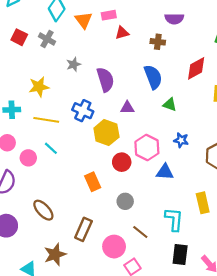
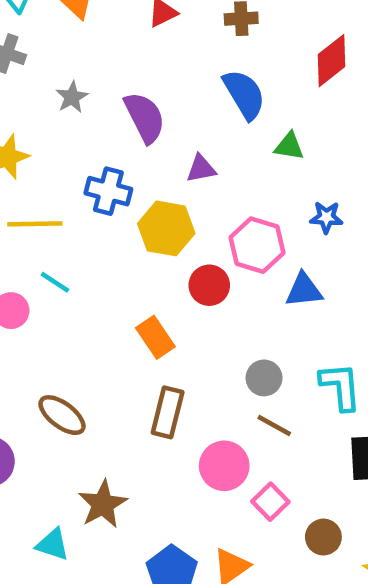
gray circle: (125, 201) -> (264, 378), moved
brown rectangle: (83, 229) -> (168, 412), moved

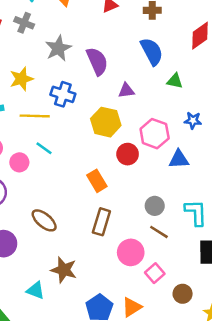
gray star: (72, 97) -> (58, 48), size x1.5
blue cross: (108, 191) -> (63, 94), moved
brown star: (103, 504) -> (64, 270), turned -30

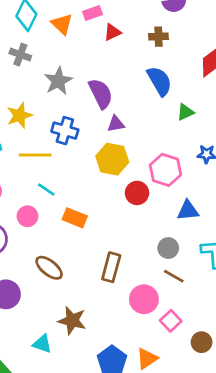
green triangle: (175, 81) -> (185, 112), turned -35
purple triangle: (126, 91) -> (116, 124), moved
blue triangle: (179, 159) -> (188, 211), moved
pink circle: (19, 162) -> (27, 216), moved
orange rectangle: (97, 181) -> (75, 218), moved, turned -35

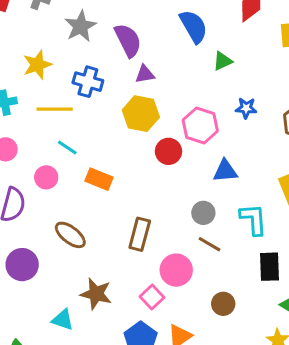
pink square: (171, 321) -> (152, 297), moved
brown circle: (202, 342) -> (223, 304), moved

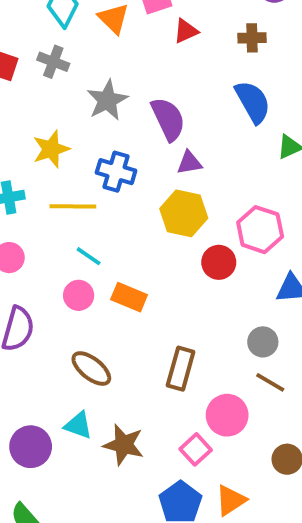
pink circle: (46, 177) -> (79, 295), moved
purple circle: (22, 265) -> (31, 447), moved
cyan triangle: (63, 320) -> (78, 425), moved

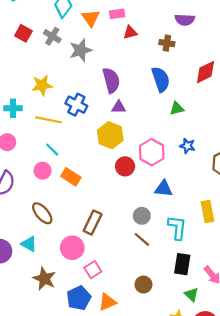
gray star: (107, 100) -> (81, 50), moved
pink circle: (227, 415) -> (72, 248), moved
brown star: (124, 445) -> (44, 279), moved

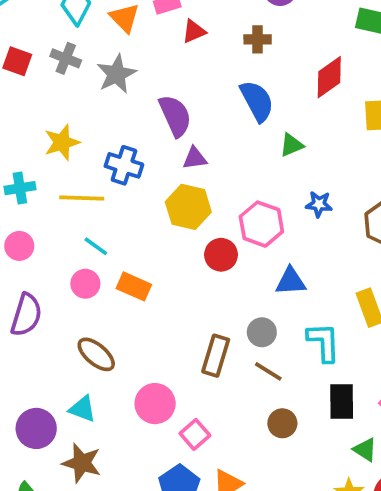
brown rectangle: (93, 222) -> (216, 356), moved
brown star: (44, 279) -> (82, 463), moved
brown circle: (143, 285) -> (282, 423), moved

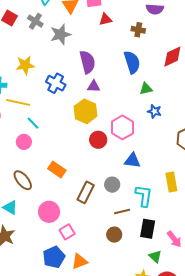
yellow line: (82, 198) -> (18, 102), moved
blue star: (319, 204) -> (154, 111), moved
orange rectangle: (134, 286) -> (57, 170), moved
brown line: (268, 371) -> (122, 211), moved, turned -56

